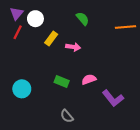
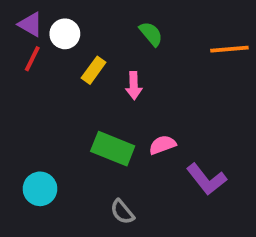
purple triangle: (17, 13) -> (30, 24), turned -40
pink arrow: (73, 47) -> (134, 86), turned 80
green rectangle: (62, 82) -> (113, 149), size x1.5
cyan circle: (22, 89) -> (40, 189), moved

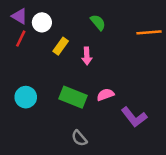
cyan circle: (40, 189) -> (26, 97), moved

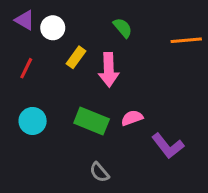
red line: (21, 39) -> (26, 68), moved
pink arrow: (87, 56) -> (109, 70), size x1.5

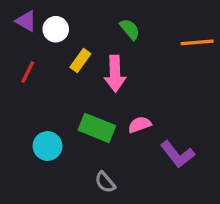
cyan circle: (33, 121) -> (47, 146), moved

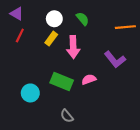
white circle: (56, 29) -> (54, 19), moved
red line: (28, 72) -> (20, 35), moved
purple L-shape: (177, 154) -> (115, 60), moved

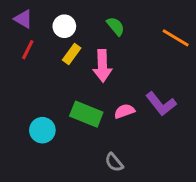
white circle: (54, 19) -> (64, 26), moved
orange line: (125, 27) -> (176, 38), turned 36
purple L-shape: (115, 60) -> (161, 104), moved
gray semicircle: (67, 116) -> (114, 162), moved

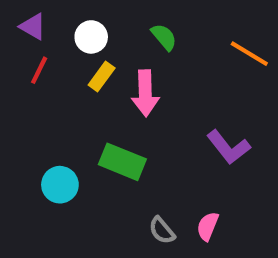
pink semicircle: (124, 111) -> (208, 226), moved, turned -48

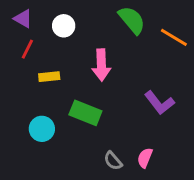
green semicircle: (164, 37) -> (132, 20), moved, size x1.5
yellow rectangle: (102, 76) -> (49, 77), moved, turned 48

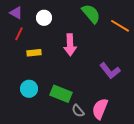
green rectangle: (85, 113) -> (61, 94), moved
pink semicircle: (145, 158) -> (100, 109), size x1.5

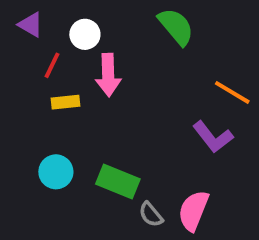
orange line: (120, 26) -> (232, 92), moved
red line: (19, 34) -> (52, 65), moved
pink arrow: (70, 45) -> (108, 75), moved

